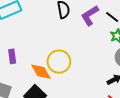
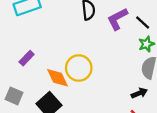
purple rectangle: (12, 56) -> (27, 58), turned 48

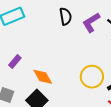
yellow circle: (79, 68) -> (92, 77), moved

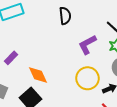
purple L-shape: (91, 22) -> (87, 45), moved

